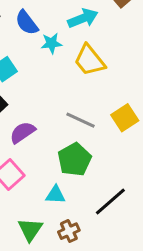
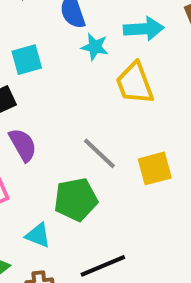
purple semicircle: (23, 132) -> (23, 145), turned 76

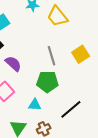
gray line: (99, 153) -> (51, 56), turned 48
green pentagon: (76, 199) -> (47, 82), turned 30

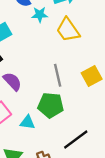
cyan triangle: (35, 105) -> (27, 122), moved

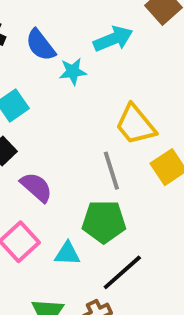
yellow trapezoid: (68, 30) -> (135, 125), moved
black line: (76, 140) -> (122, 272), moved

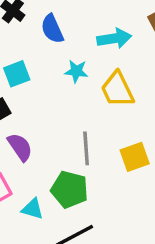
cyan star: (73, 71) -> (76, 71), moved
yellow trapezoid: (135, 125) -> (117, 89), moved

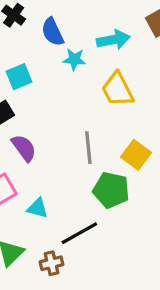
cyan star: (76, 71) -> (74, 59), moved
yellow square: (135, 157) -> (136, 155), turned -32
green pentagon: (70, 190) -> (111, 190), moved

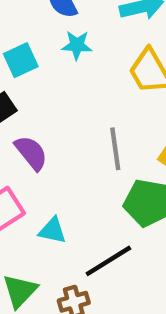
cyan star: (74, 59) -> (77, 45), moved

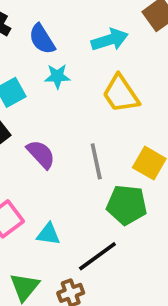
purple semicircle: (31, 153) -> (41, 154), moved

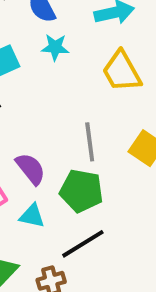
purple semicircle: (41, 154) -> (31, 169), moved
green pentagon: (127, 205) -> (81, 191), moved

